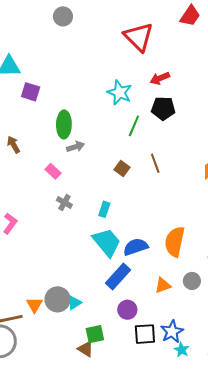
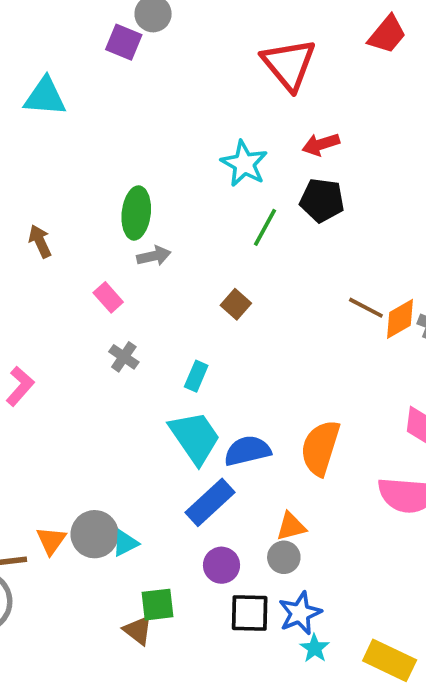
purple square: (31, 92) -> (124, 42), moved
brown line: (155, 163) -> (366, 308), moved, turned -48
gray circle: (192, 281) -> (284, 557), moved

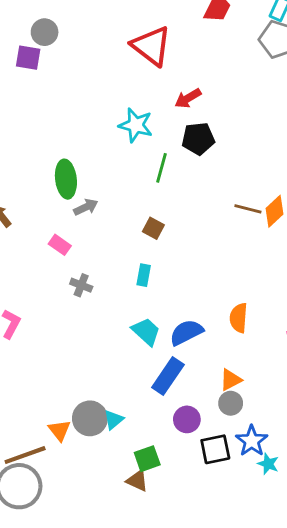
cyan rectangle: (196, 376) -> (144, 275), moved
cyan trapezoid: (195, 437) -> (146, 332), size x0.7
orange semicircle: (320, 448) -> (239, 318), size x0.7

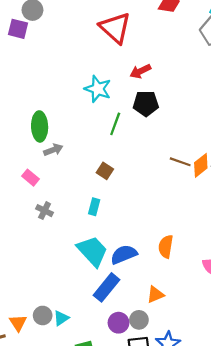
cyan trapezoid: (146, 332) -> (92, 251), size x1.4
gray circle: (231, 403) -> (139, 320), moved
gray circle: (90, 418) -> (43, 315), size x0.7

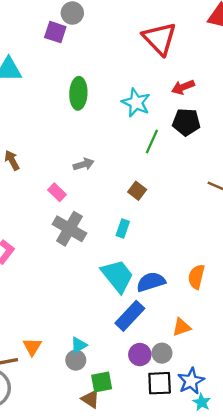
green ellipse: (40, 126) -> (78, 93), moved
gray cross: (45, 211) -> (69, 229), size x1.8
gray circle: (43, 315) -> (76, 360), moved

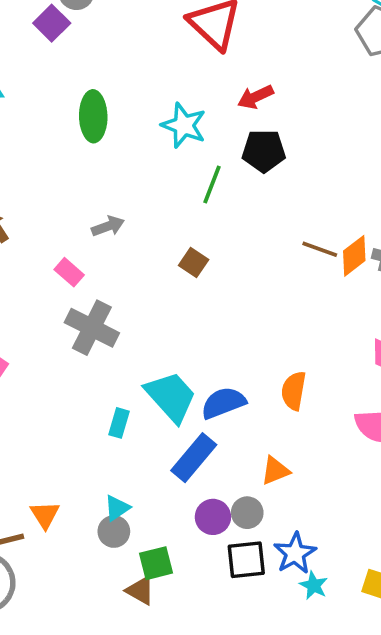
purple square: (55, 32) -> (52, 23), turned 30
cyan rectangle: (123, 229) -> (119, 423), moved

